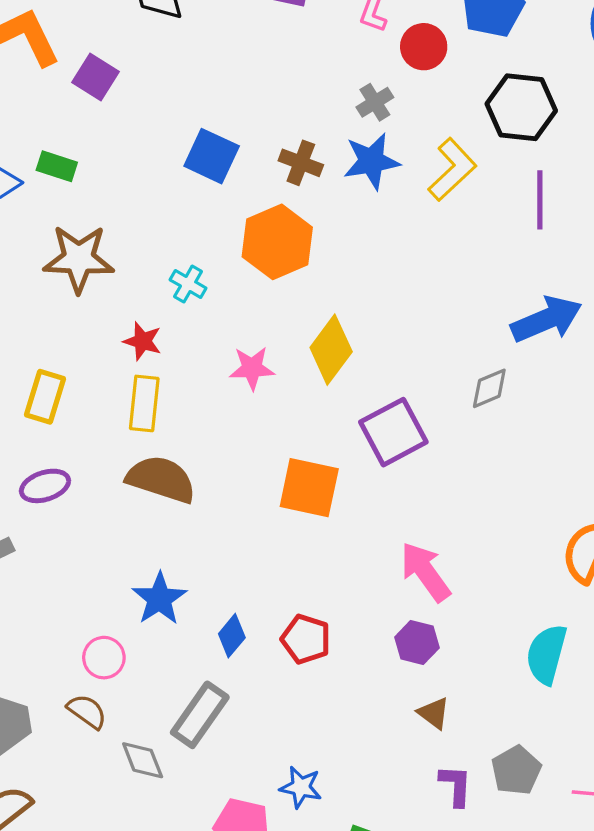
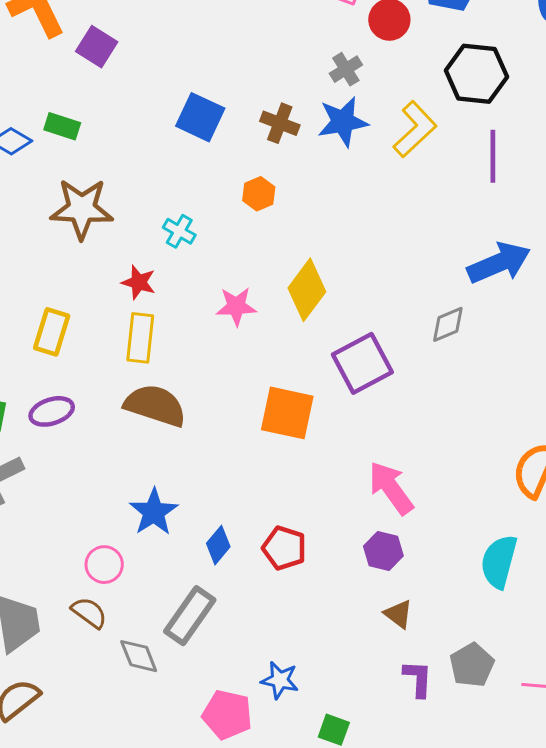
orange hexagon: (277, 242) -> (259, 194), size x0.5

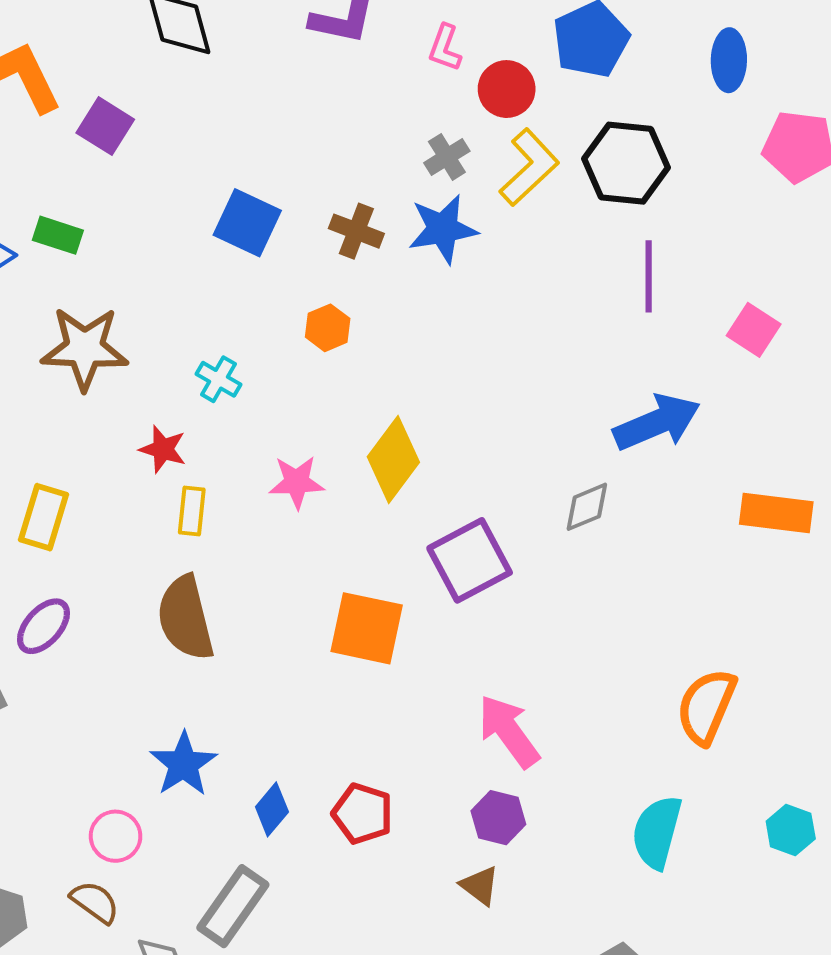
yellow L-shape: (415, 129) -> (529, 167), moved
yellow rectangle: (140, 338) -> (192, 511), moved, size x0.7
brown semicircle: (155, 405) -> (186, 618), turned -122
purple ellipse: (52, 411) -> (43, 626), turned -30
brown triangle: (398, 614) -> (480, 886), moved

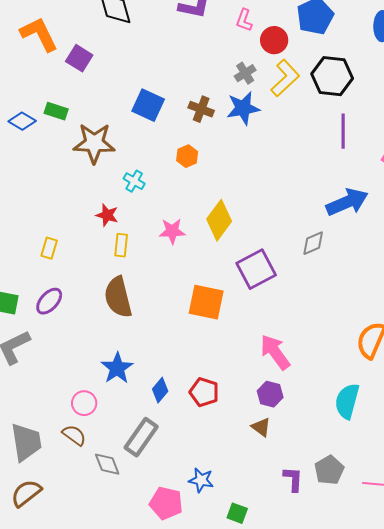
brown star: (85, 348) -> (94, 143), moved
yellow rectangle: (43, 517) -> (49, 248), size x0.7

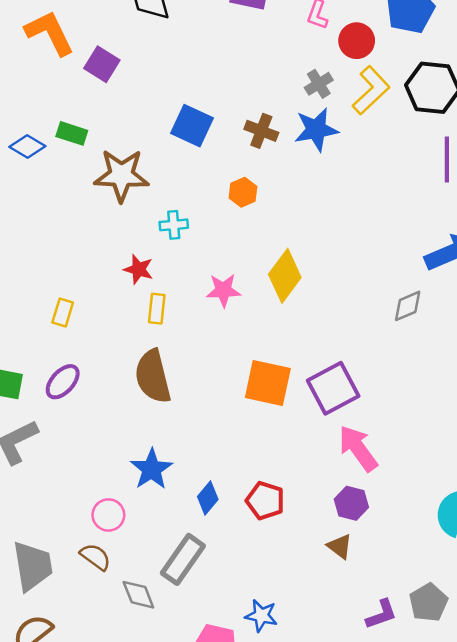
cyan cross: (134, 181) -> (174, 225), turned -35
purple square: (256, 269) -> (333, 388), moved
purple L-shape: (293, 479) -> (381, 614), turned 68

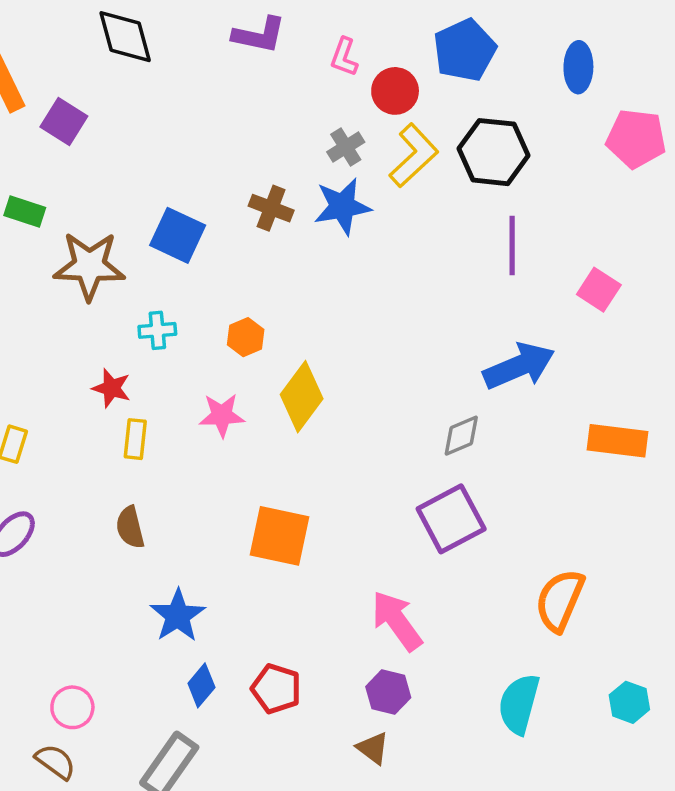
blue square: (192, 126) -> (178, 235), moved
orange hexagon: (243, 192) -> (246, 337), moved
brown semicircle: (153, 376) -> (130, 527), size x0.6
purple square: (333, 388) -> (451, 519), moved
blue star: (152, 469) -> (178, 616), moved

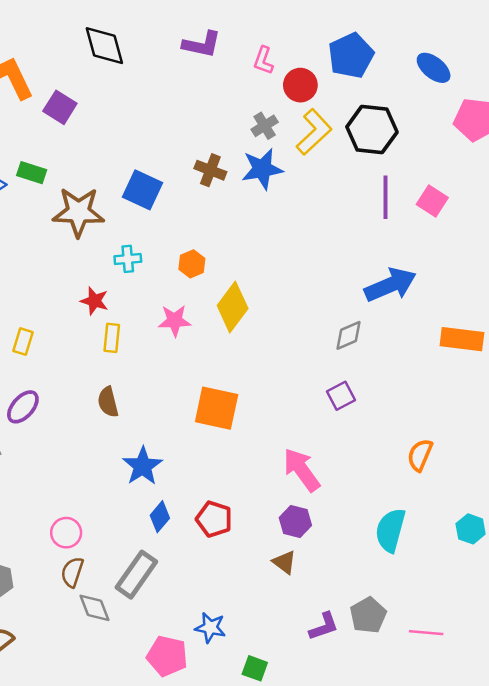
blue ellipse: (578, 67) -> (434, 68), turned -52
pink square: (599, 290) -> (432, 201), moved
purple square: (451, 519) -> (341, 396), size x0.6
orange semicircle: (560, 600) -> (420, 455), size x0.7
brown semicircle: (55, 762) -> (72, 572), moved, turned -108

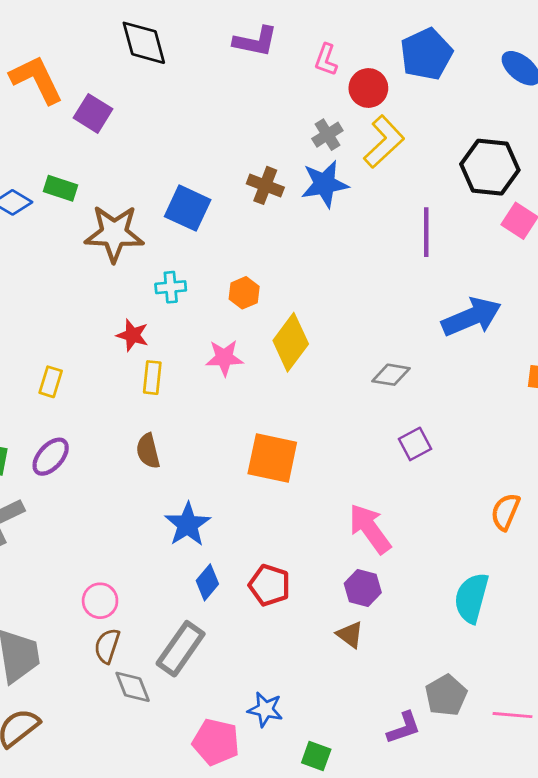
black hexagon: (372, 129) -> (490, 167), moved
purple line: (385, 197) -> (426, 232), moved
gray diamond: (348, 335) -> (391, 375), moved, turned 32
purple L-shape: (324, 626) -> (404, 728), moved

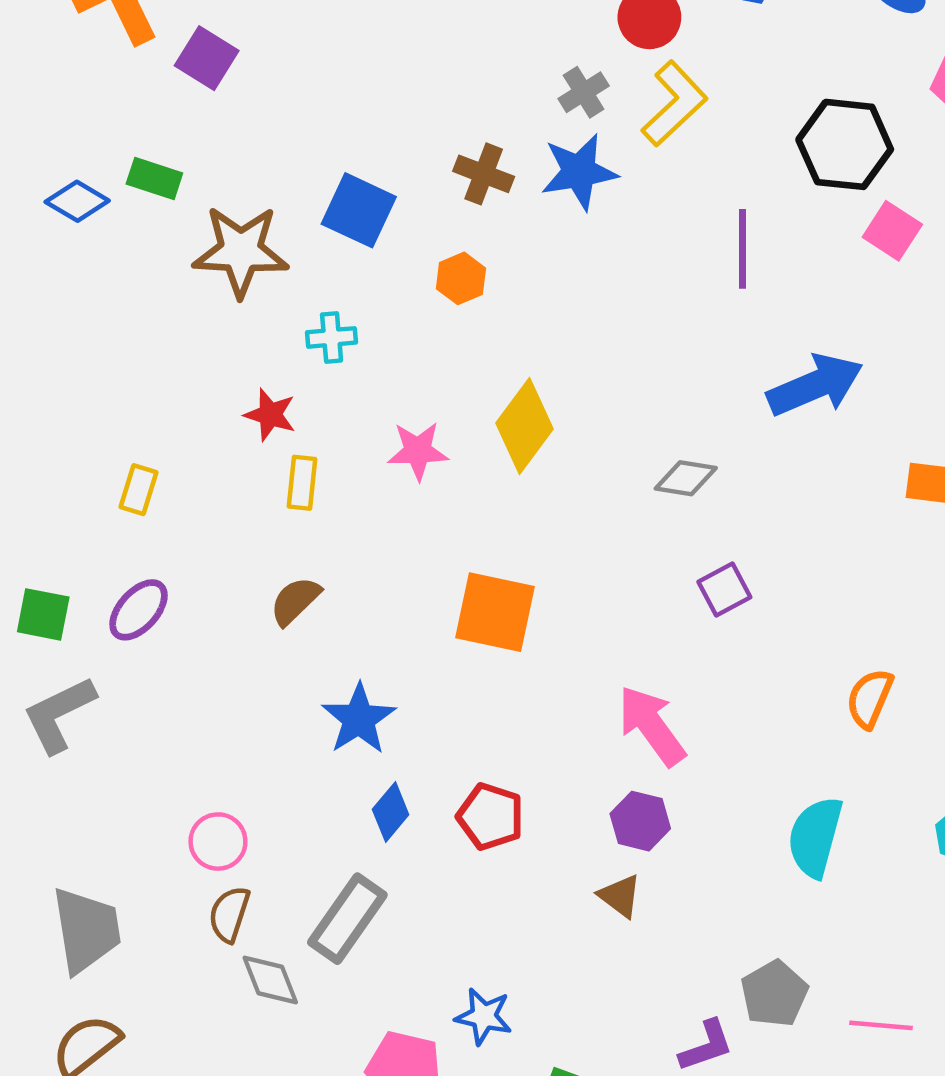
orange hexagon: (244, 293) -> (461, 278), moved
brown semicircle: (148, 451) -> (295, 601), turned 60

